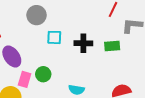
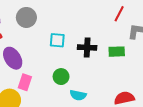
gray circle: (37, 15) -> (26, 17), moved
green circle: (43, 74) -> (61, 77), moved

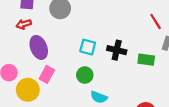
red line: (119, 14) -> (156, 21), turned -70
cyan square: (57, 40) -> (88, 47), moved

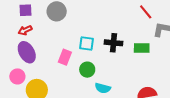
purple ellipse: (39, 47) -> (27, 52), moved
pink rectangle: (47, 74) -> (65, 57), moved

